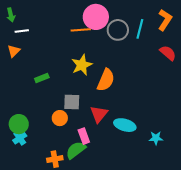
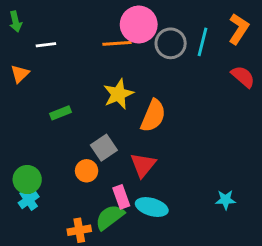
white line: (22, 31) -> (46, 45), moved
gray square: (72, 102) -> (104, 148), turned -36
cyan ellipse: (125, 125) -> (152, 207), moved

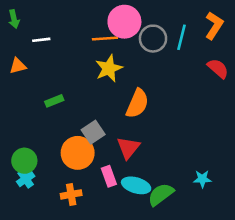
orange triangle: (20, 74) -> (18, 66), turned 30
yellow star: (118, 94) -> (109, 68), moved
orange circle: (87, 171) -> (78, 153), size x1.6
green semicircle: (110, 217) -> (161, 194), moved
orange cross: (79, 230) -> (71, 194), moved

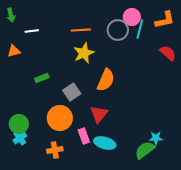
pink circle: (124, 22) -> (132, 17), moved, size x0.7
orange L-shape: (214, 26) -> (165, 20), turned 45
gray square: (93, 132) -> (72, 92), moved
green semicircle: (161, 194) -> (145, 150), moved

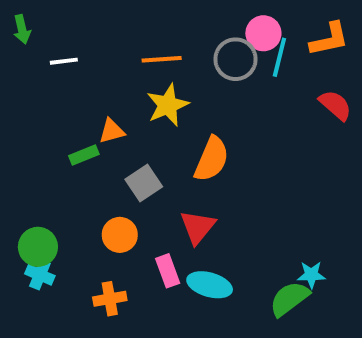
orange triangle: (14, 51) -> (112, 131), moved
orange circle: (60, 118) -> (120, 235), size x0.7
cyan cross: (20, 138) -> (40, 275), turned -32

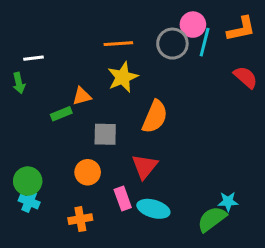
green arrow: (22, 29) -> (19, 83), moved
white line: (64, 61) -> (34, 58), moved
gray square: (144, 183) -> (105, 134), turned 35

